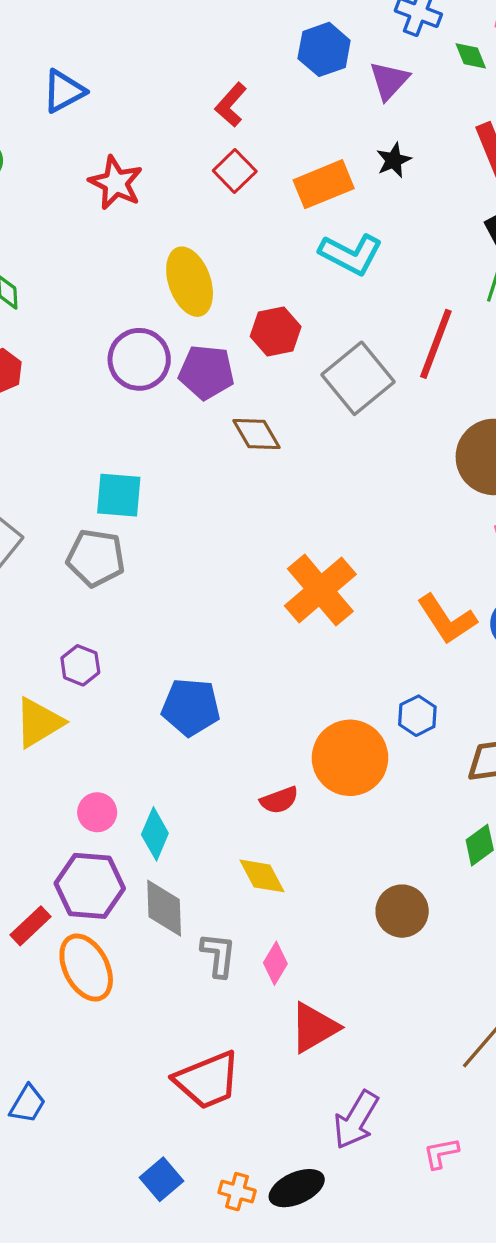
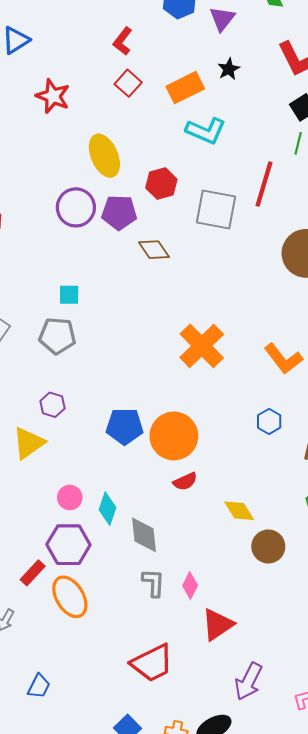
gray square: (358, 378) -> (216, 210), turned -36
cyan square: (119, 495) -> (69, 295), size x0.7
orange circle: (350, 758) -> (174, 436), moved
yellow diamond: (262, 876) -> (239, 511), moved
gray diamond: (164, 908) -> (144, 535), moved

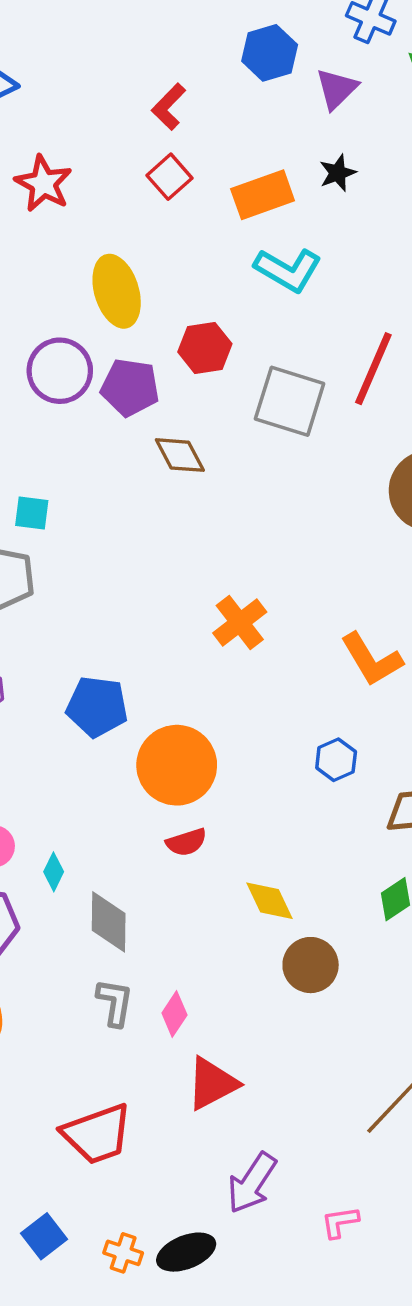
orange cross: (202, 346) -> (240, 623), size x0.7
blue pentagon: (125, 426) -> (97, 707), moved
cyan diamond: (108, 509) -> (54, 872), size x0.7

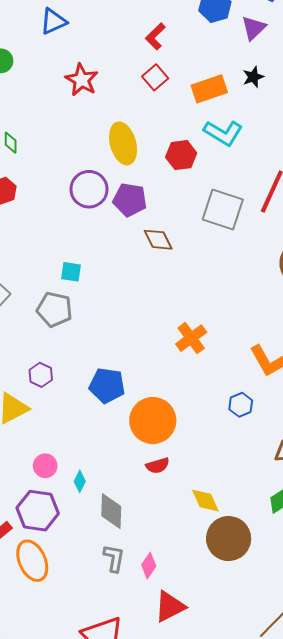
red hexagon: (205, 348) -> (181, 155), moved
blue hexagon: (336, 760) -> (241, 405), moved
brown circle: (311, 965) -> (229, 539), size x1.4

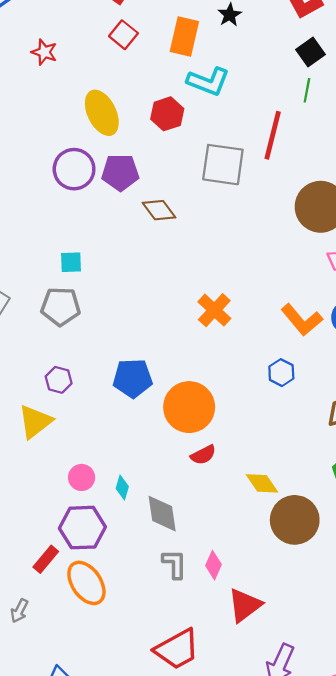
red star: (82, 80) -> (44, 52), size x0.7
orange rectangle: (209, 89) -> (184, 37), turned -48

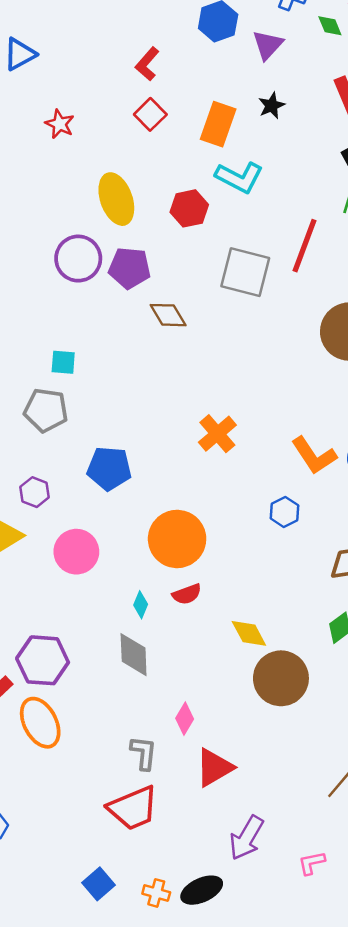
blue pentagon: (133, 378) -> (109, 468), moved
pink circle: (82, 477) -> (76, 552), moved, size x1.5
cyan diamond: (122, 487) -> (141, 605), moved
gray L-shape: (175, 564) -> (144, 753), moved

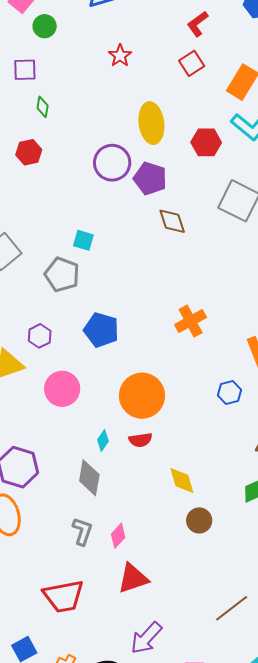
brown circle: (281, 678) -> (199, 520), size x0.6
gray L-shape: (144, 753) -> (82, 531), moved

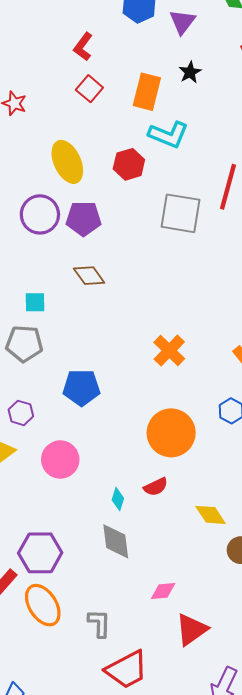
brown diamond: (172, 221) -> (89, 276), moved
orange circle: (142, 396) -> (171, 433), moved
gray L-shape: (82, 531) -> (99, 623), moved
pink diamond: (118, 536) -> (163, 591), turned 60

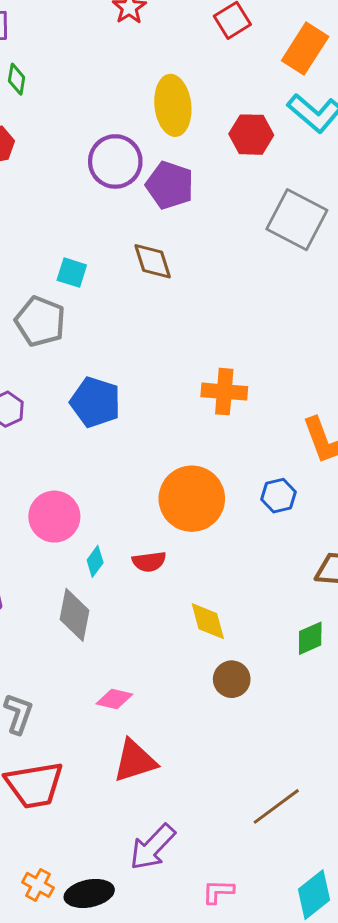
orange cross: (169, 350) -> (224, 392), turned 32
pink circle: (60, 460) -> (54, 517), moved

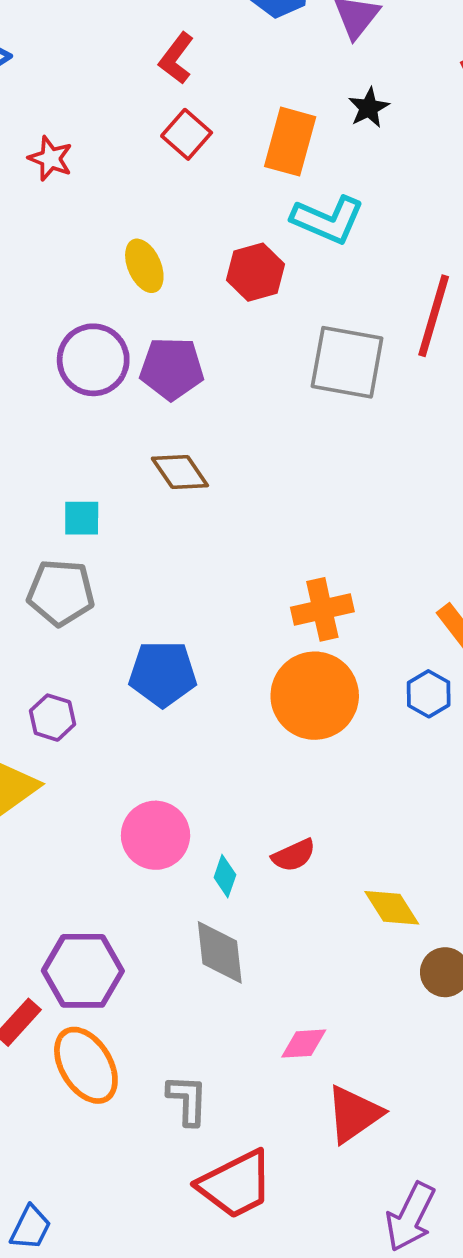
yellow ellipse: (173, 105) -> (144, 266), size x0.7
blue hexagon: (278, 496) -> (429, 694), moved
orange circle: (192, 499) -> (315, 696), moved

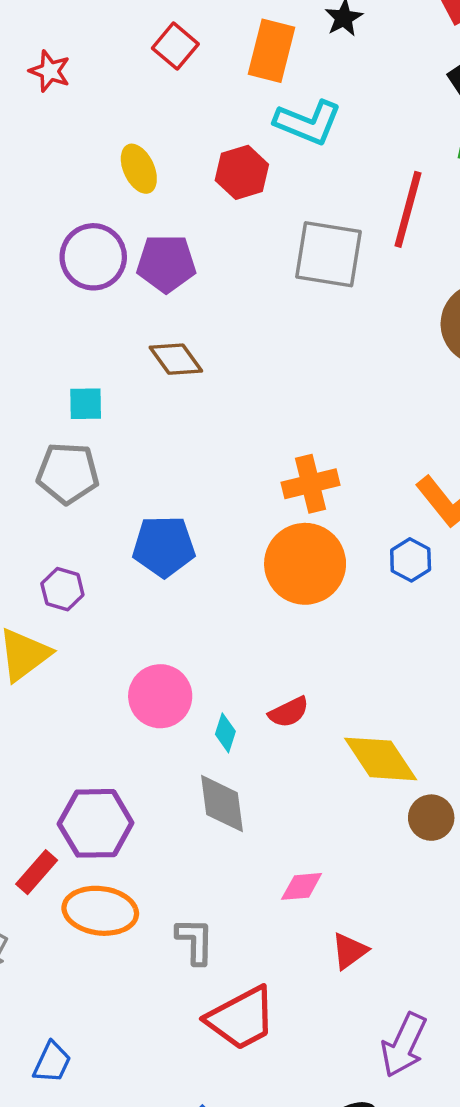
yellow diamond: (392, 908) -> (381, 759), size x1.4
orange ellipse: (86, 1065) -> (100, 911), turned -50
red triangle: (354, 1114) -> (349, 951), size x0.7

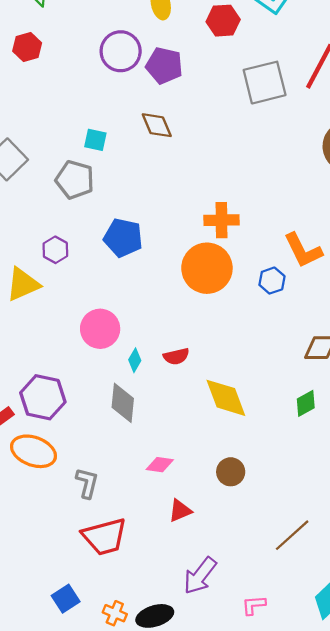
gray square: (329, 254) -> (265, 83), turned -36
brown circle: (431, 818) -> (231, 472), moved

